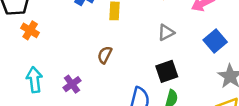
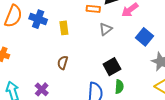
gray triangle: (166, 33) -> (106, 29), moved

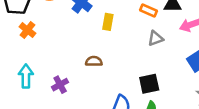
brown semicircle: (63, 63) -> (94, 61), turned 56

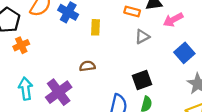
orange cross: (27, 30) -> (21, 45), turned 35
purple cross: (60, 85) -> (59, 92), size x1.6

